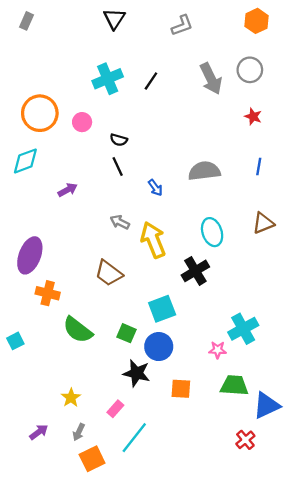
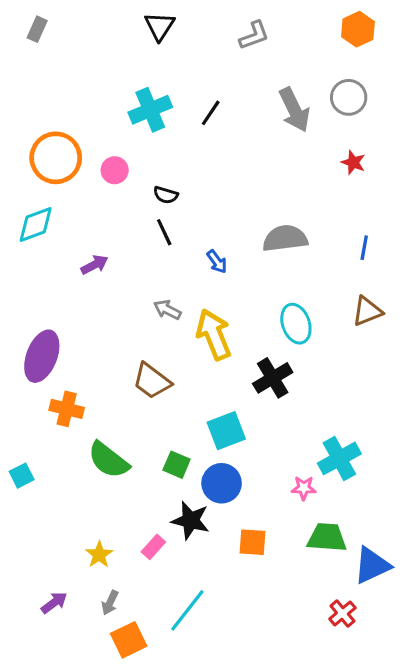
blue line: (259, 167) -> (364, 248), moved
pink rectangle: (115, 409) -> (153, 547), moved

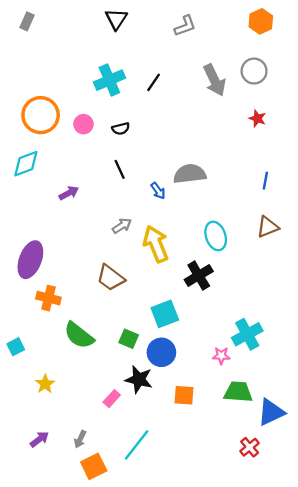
black semicircle: (166, 195) -> (121, 129), moved, turned -30
gray semicircle: (285, 238) -> (190, 174), moved
gray arrow: (167, 310) -> (122, 226), turned 120
yellow star: (99, 555) -> (45, 384), moved

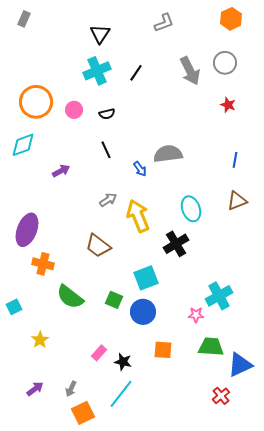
black triangle: (116, 19) -> (100, 34), moved
black star: (139, 379) -> (123, 362), moved, size x0.7

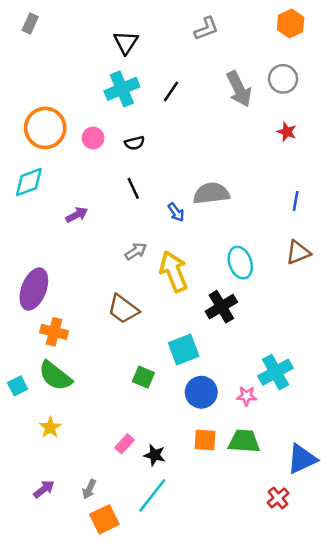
green semicircle: (70, 297) -> (55, 376), moved
blue circle: (143, 312) -> (201, 392), moved
green trapezoid: (211, 347) -> (244, 441), moved

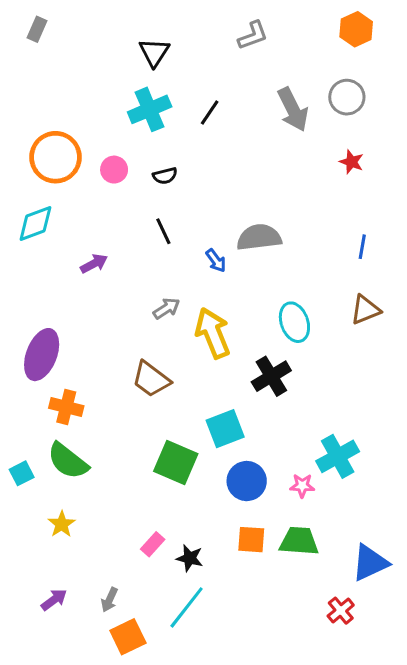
green square: (143, 377) -> (176, 463), size x1.6

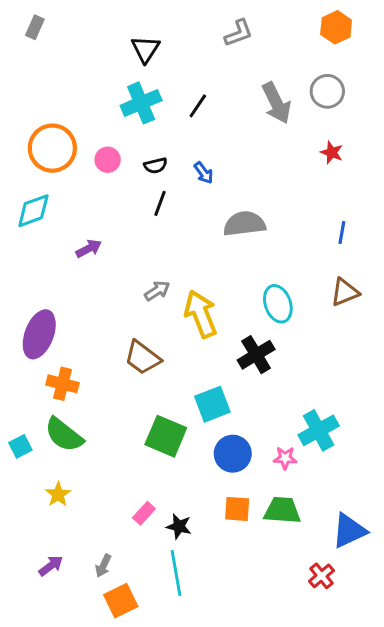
black line: (163, 231) -> (160, 203), moved, turned 45
blue arrow: (216, 261) -> (204, 173), moved
cyan line: (187, 607) -> (176, 573), turned -48

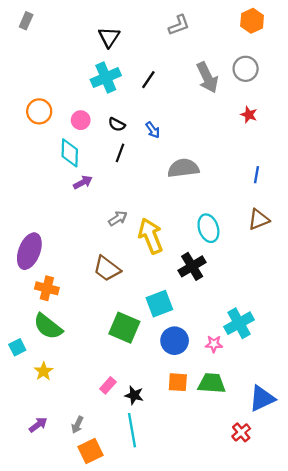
orange circle: (52, 148) -> (39, 111), size x0.7
black semicircle: (156, 166) -> (117, 124), turned 42
cyan diamond: (33, 211) -> (70, 153), moved, turned -68
purple arrow: (89, 248) -> (83, 182), moved
cyan square: (20, 446) -> (17, 347), moved

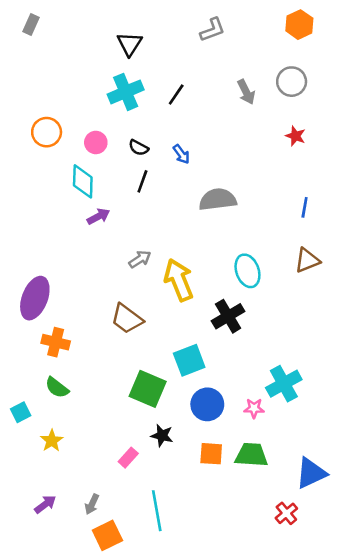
gray arrow: (207, 78) -> (246, 92), size x0.7
green semicircle: (48, 326) -> (57, 388), size x0.7
black star: (134, 395) -> (162, 435), moved

